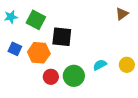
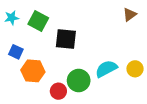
orange hexagon: (39, 53) -> (33, 71), moved
cyan semicircle: (100, 65) -> (106, 69), size x1.5
red circle: (51, 77) -> (58, 91), moved

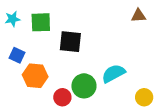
brown triangle: (130, 15) -> (138, 16), turned 32
green square: (38, 21) -> (41, 22), turned -30
yellow circle: (135, 69) -> (144, 97), moved

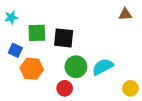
green square: (41, 22) -> (37, 33), moved
green circle: (84, 86) -> (76, 67), moved
red circle: (62, 97) -> (65, 88), moved

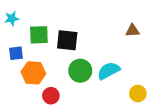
brown triangle: (125, 14) -> (132, 30), moved
blue square: (15, 50) -> (16, 53), turned -32
red circle: (65, 88) -> (51, 96), moved

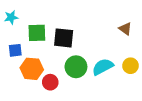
brown triangle: (132, 30) -> (125, 29), turned 40
yellow circle: (138, 94) -> (130, 66), moved
red circle: (51, 96) -> (50, 82), moved

